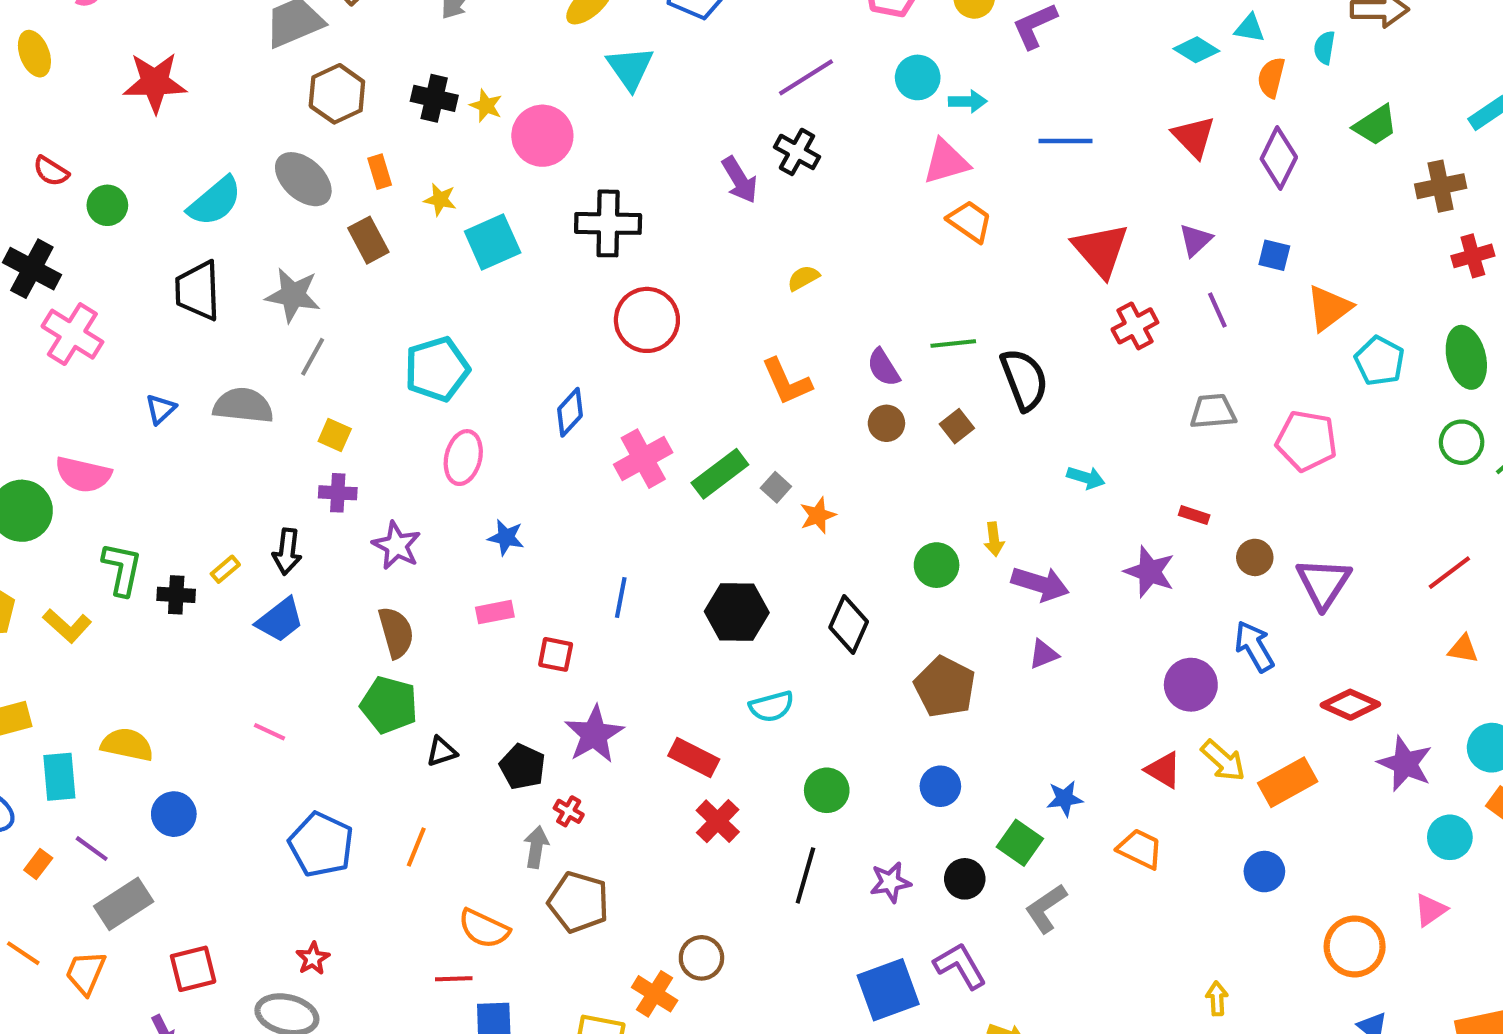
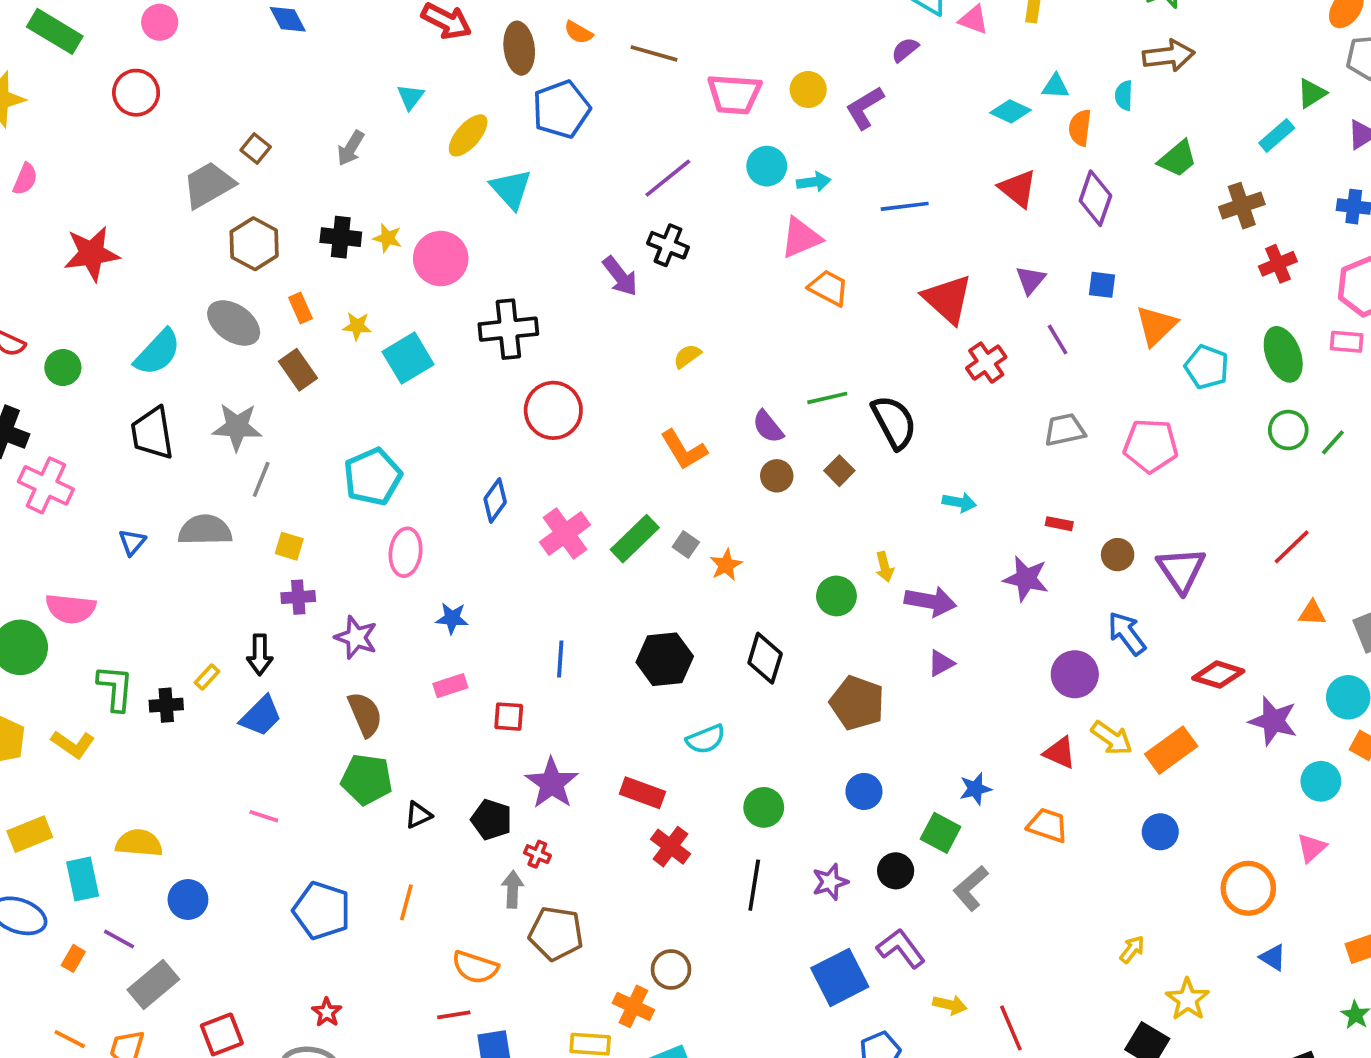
yellow arrow: (1217, 998) -> (1132, 949), turned 48

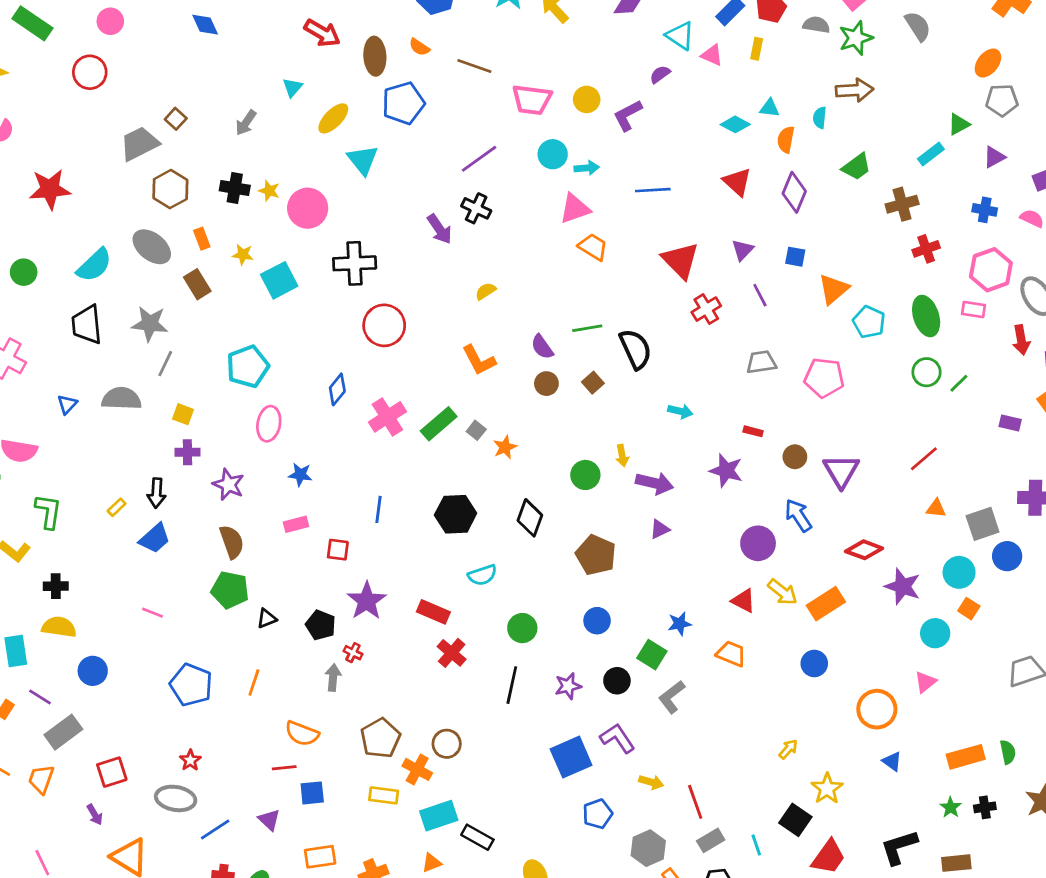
black cross: (166, 705) -> (56, 586), moved
brown pentagon: (556, 933) -> (380, 738), moved, turned 30

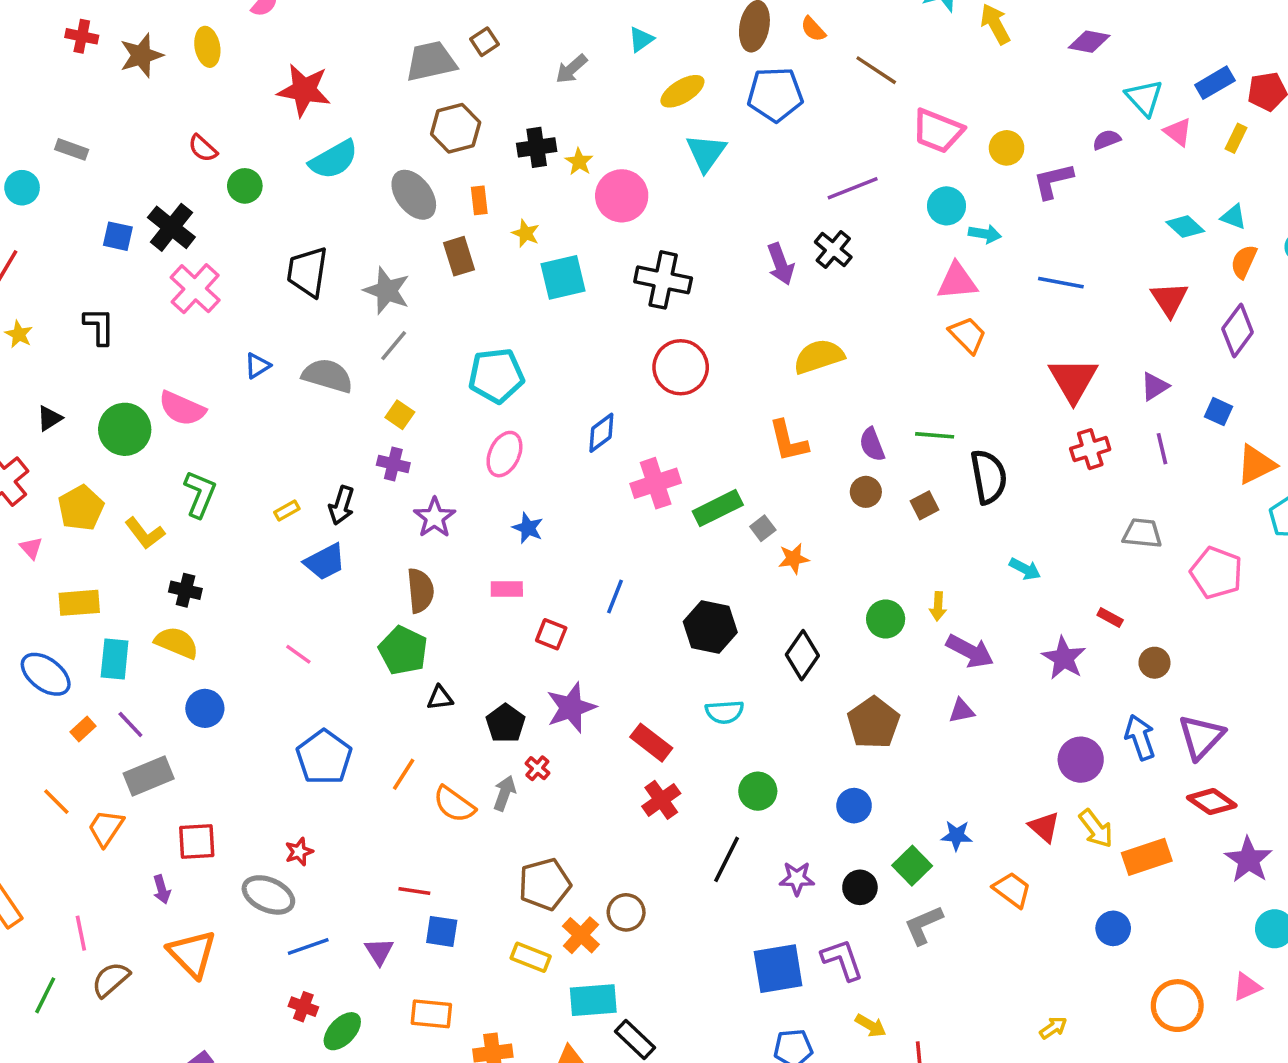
black cross: (235, 188) -> (537, 147), turned -32
cyan semicircle: (94, 265) -> (334, 160), moved
yellow semicircle: (486, 291) -> (819, 357), size x1.8
purple triangle: (841, 471) -> (1201, 737), moved
orange semicircle: (302, 733) -> (454, 804), moved

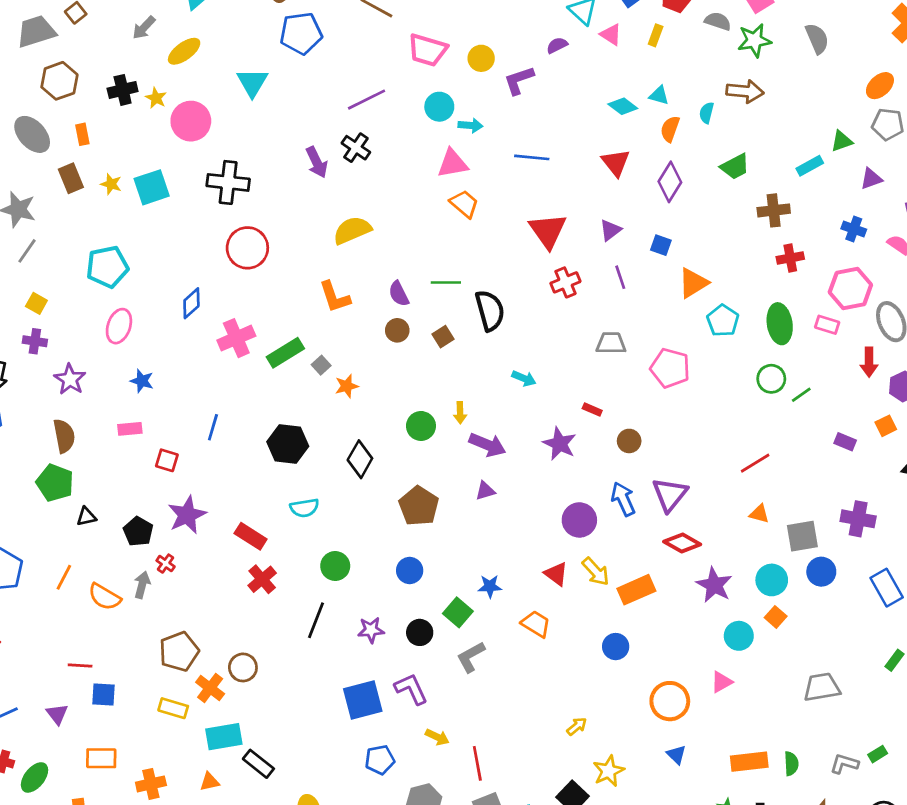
yellow ellipse: (682, 91) -> (184, 51), moved
yellow star: (526, 233) -> (111, 184), moved

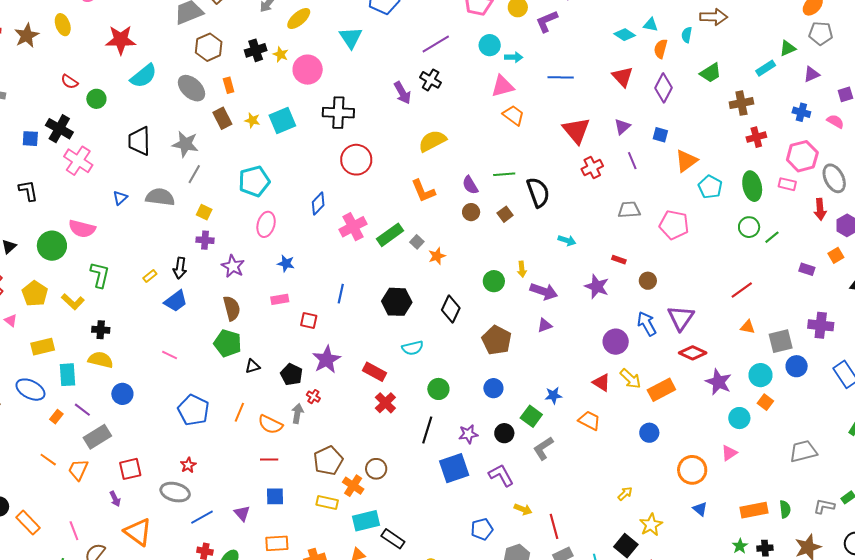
red line: (80, 666) -> (269, 459), moved
blue square: (363, 700) -> (454, 468), moved

